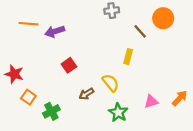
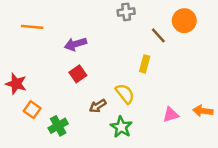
purple arrow: (55, 31) -> (75, 44), moved
orange arrow: (180, 98) -> (203, 111), turned -126
green star: (118, 112) -> (121, 127), moved

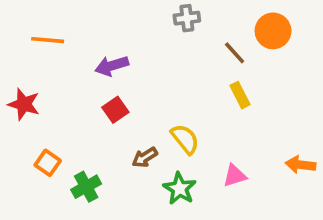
yellow rectangle: (145, 64) -> (240, 95), moved, turned -42
red star: (16, 84) -> (24, 104), moved
pink triangle: (171, 115) -> (235, 176), moved

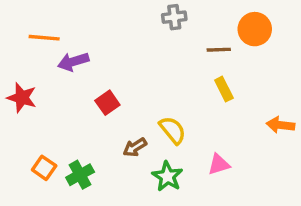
brown line: (235, 53) -> (219, 50), turned -50
purple arrow: (112, 66) -> (73, 62), moved
orange square: (48, 163) -> (44, 168), moved
orange arrow: (301, 165) -> (280, 125), moved

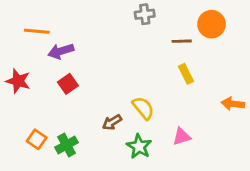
red square: (107, 103) -> (68, 84), moved

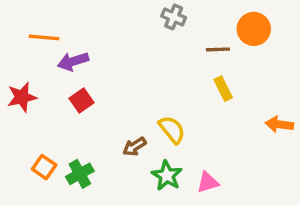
gray cross: (145, 14) -> (174, 17), turned 30
red star: (18, 81) -> (22, 97), turned -30
pink triangle: (182, 136) -> (208, 182), moved

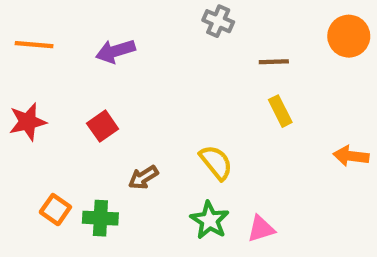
orange circle: (254, 29) -> (349, 36), moved
orange line: (44, 37) -> (34, 45), moved
purple arrow: (73, 61) -> (115, 51), moved
brown arrow: (134, 147) -> (143, 177), moved
green cross: (80, 174) -> (100, 218), turned 32

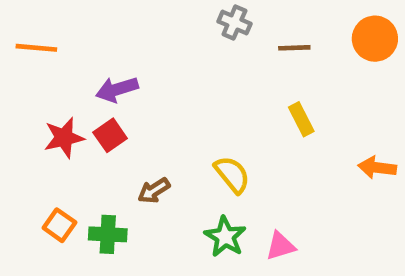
purple arrow: (115, 51) -> (117, 89), moved
brown line: (274, 62) -> (294, 48), moved
red star: (28, 122) -> (64, 138), moved

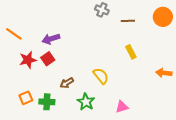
orange line: (36, 48) -> (14, 34), moved, turned 30
orange square: (59, 225) -> (26, 98), turned 32
green star: (225, 237) -> (86, 102), moved

